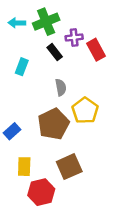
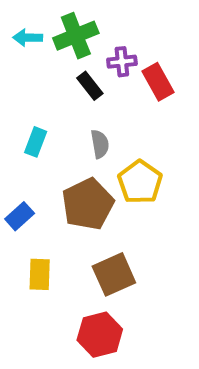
cyan rectangle: (22, 67) -> (36, 142), moved
red hexagon: (41, 192) -> (100, 335), moved

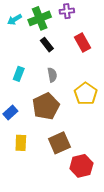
cyan arrow: (28, 38) -> (15, 19), turned -32
purple cross: (122, 62) -> (67, 11), moved
yellow pentagon: (140, 182) -> (86, 94), moved
red hexagon: (100, 335) -> (81, 166), moved

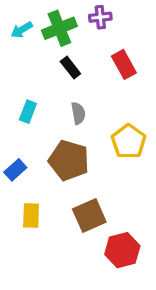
brown pentagon: (46, 106) -> (69, 160), turned -30

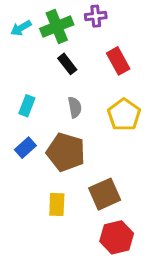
yellow pentagon: (129, 142) -> (124, 115), moved
blue rectangle: (15, 170) -> (25, 148), moved
yellow rectangle: (31, 216) -> (57, 204), moved
brown square: (89, 216) -> (105, 194), moved

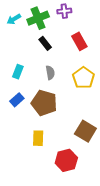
brown square: (105, 194) -> (85, 131), moved, turned -35
red hexagon: (117, 237) -> (66, 160), moved

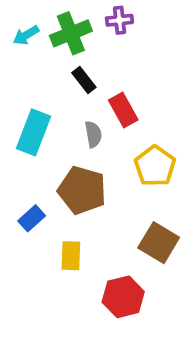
red rectangle: (79, 41) -> (123, 110), moved
cyan rectangle: (18, 72) -> (34, 132), size x1.6
yellow pentagon: (83, 78) -> (155, 166), moved
blue rectangle: (17, 100) -> (32, 218), moved

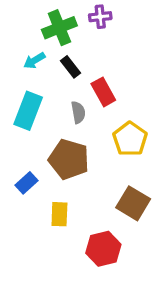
cyan arrow: (26, 35) -> (34, 61), moved

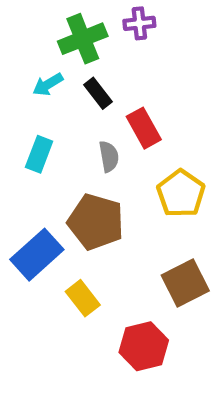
cyan rectangle: (28, 111) -> (39, 154), size x0.7
blue rectangle: (27, 183) -> (37, 255), size x1.6
brown square: (133, 203) -> (185, 283), turned 32
yellow rectangle: (59, 214) -> (83, 298), turned -40

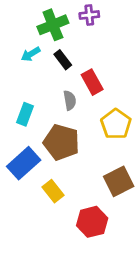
cyan rectangle: (39, 154) -> (25, 114), moved

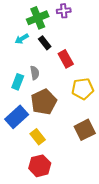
gray semicircle: (70, 100) -> (35, 73), moved
yellow pentagon: (116, 124) -> (83, 89), turned 30
brown pentagon: (61, 142) -> (44, 102), turned 30
red hexagon: (92, 222) -> (40, 166), moved

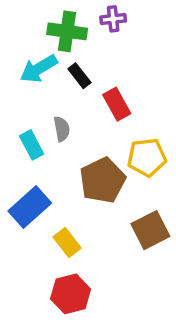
green cross: (38, 18) -> (67, 31), turned 30
cyan arrow: (22, 39) -> (39, 69), size x1.5
cyan rectangle: (18, 82) -> (32, 145), turned -49
brown pentagon: (44, 102) -> (102, 180), moved

